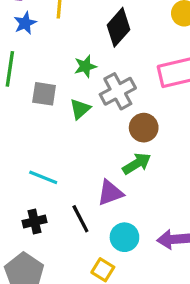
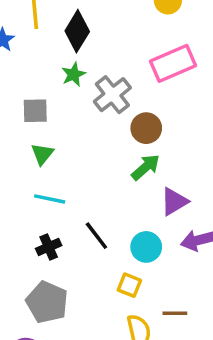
black diamond: (118, 27) -> (77, 31), moved
green triangle: (80, 109) -> (42, 154), moved
purple triangle: (110, 193) -> (174, 202), moved

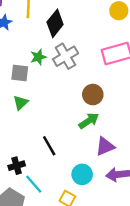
green star: (74, 74) -> (38, 57), moved
gray cross: (112, 95) -> (66, 56), moved
cyan line: (50, 199) -> (34, 184), moved, turned 30
black line: (96, 236) -> (49, 146), moved

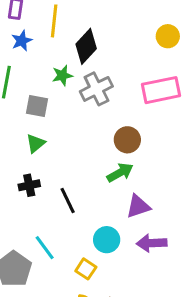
green star: (38, 57) -> (62, 75), moved
black cross: (17, 166) -> (29, 185), moved

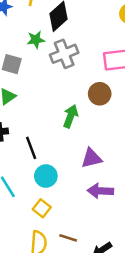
brown circle: (127, 140) -> (100, 94), moved
green arrow: (120, 173) -> (71, 116), moved, turned -45
cyan circle: (107, 240) -> (46, 176), moved

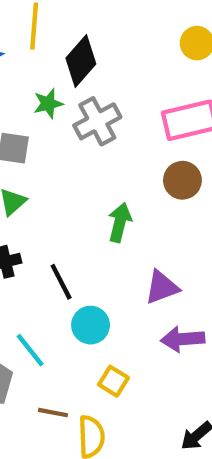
brown circle: (100, 94) -> (182, 180), moved
yellow square: (42, 208) -> (113, 381), moved
brown line: (68, 238) -> (53, 413), moved

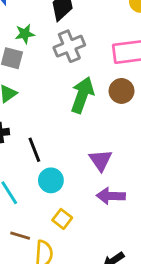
green star: (48, 104) -> (25, 34), moved
green arrow: (120, 222) -> (82, 95), moved, size x1.4
purple triangle: (162, 287) -> (101, 160), turned -50

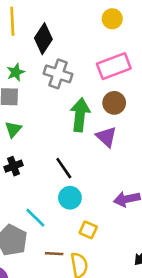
gray cross: (69, 46) -> (58, 74), turned -36
black line: (34, 150) -> (64, 168), moved
purple triangle: (101, 160) -> (106, 137), moved

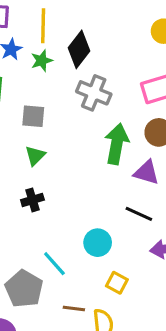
green star: (16, 72) -> (42, 61), moved
purple triangle: (106, 137) -> (146, 172), turned -30
black line: (64, 168) -> (139, 214), moved, turned -35

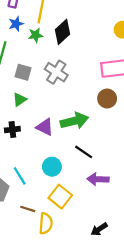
gray cross: (94, 93) -> (56, 72), moved
green arrow: (117, 144) -> (74, 121), moved, turned 56
purple triangle: (146, 172) -> (45, 127), moved
yellow square: (117, 283) -> (60, 197), size x1.5

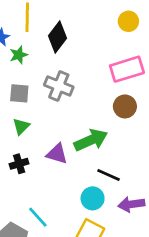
green star: (36, 35) -> (19, 55), moved
cyan circle: (52, 167) -> (93, 198), moved

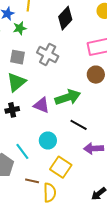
black diamond: (58, 37) -> (65, 18), moved
green triangle: (21, 126) -> (16, 82), size x1.5
cyan circle: (93, 198) -> (48, 140), moved

